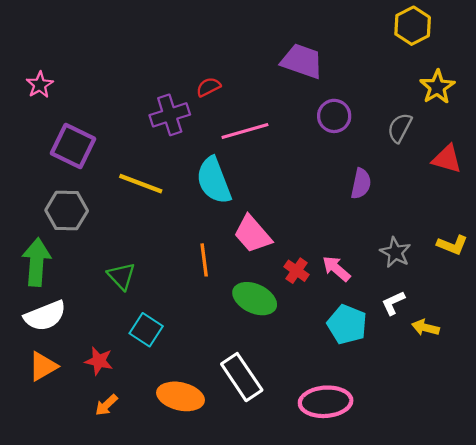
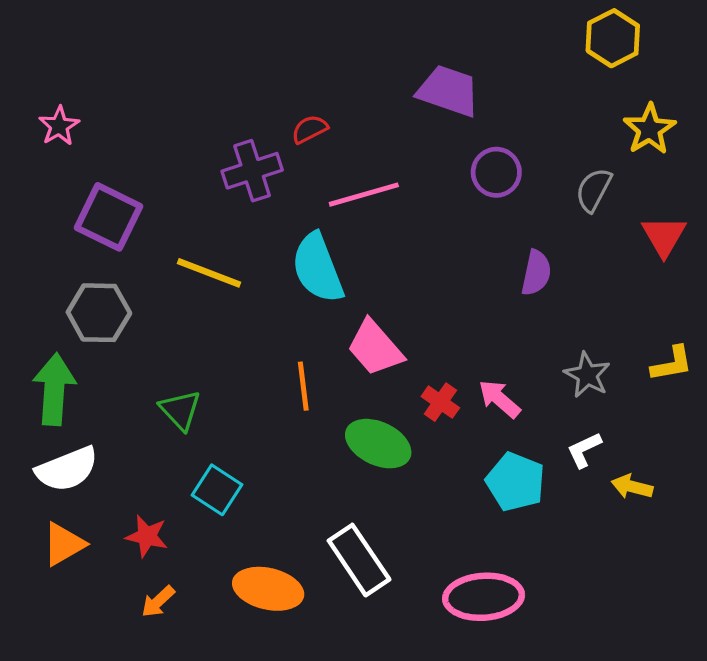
red triangle: (447, 159) -> (664, 236), turned 44
yellow L-shape: (452, 245) -> (672, 364), turned -32

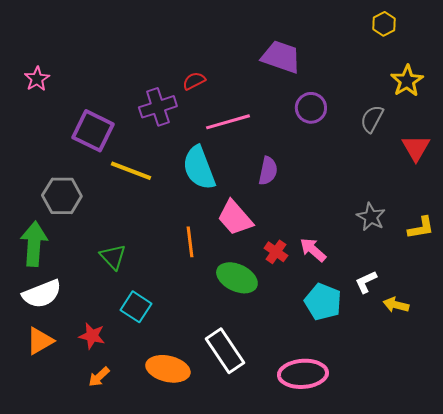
yellow hexagon: (613, 38) -> (384, 24), size x0.7
purple square: (108, 217) -> (93, 131), moved
purple semicircle: (536, 273) -> (268, 171), moved
gray star: (587, 375) -> (371, 217), moved

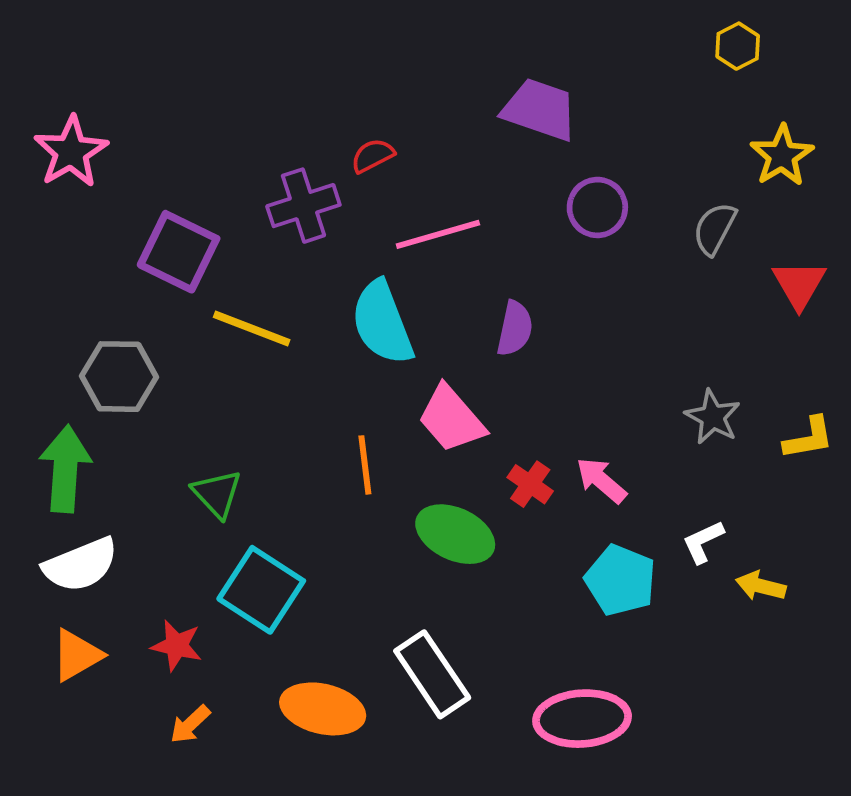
pink star: (37, 79) -> (71, 152), size x1.5
cyan square: (136, 307) -> (261, 590), size x1.4

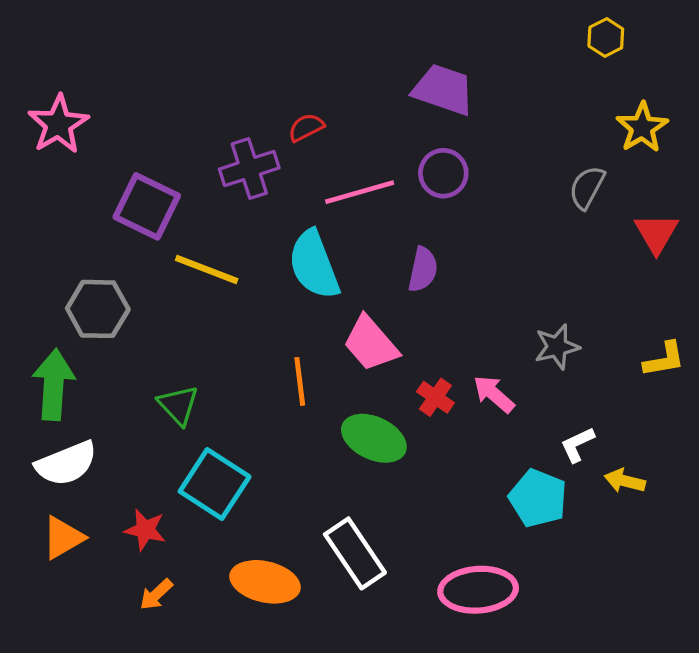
purple circle: (597, 207) -> (443, 173), moved
gray star: (713, 417) -> (557, 347), moved, turned 30
cyan pentagon: (620, 580) -> (538, 498), moved

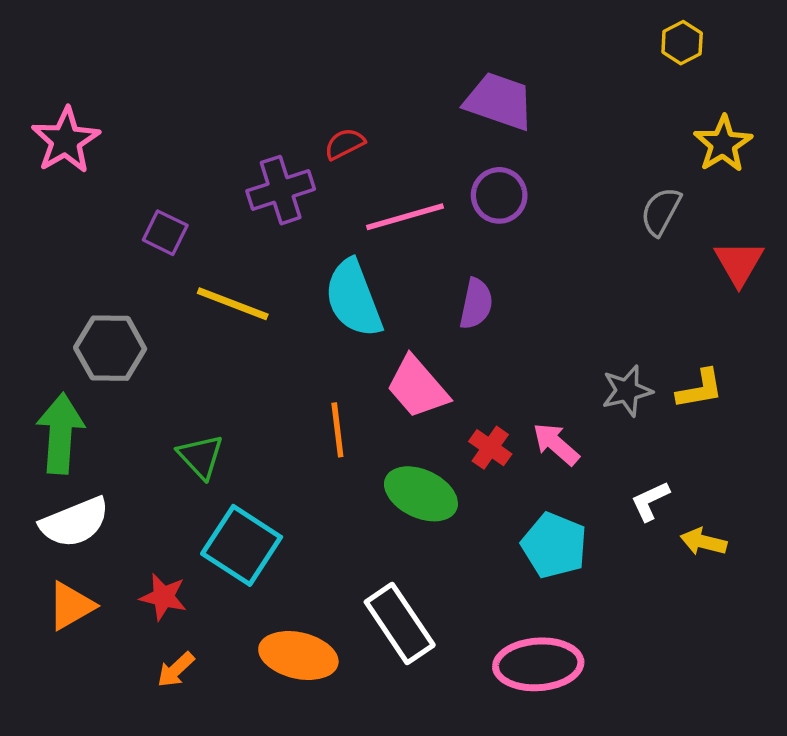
purple square: (147, 206) -> (165, 233), size x0.6
yellow L-shape: (664, 359) -> (700, 389), moved
cyan pentagon: (538, 498) -> (554, 545), moved

